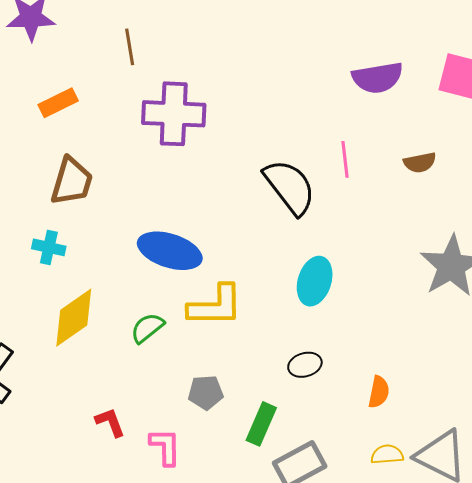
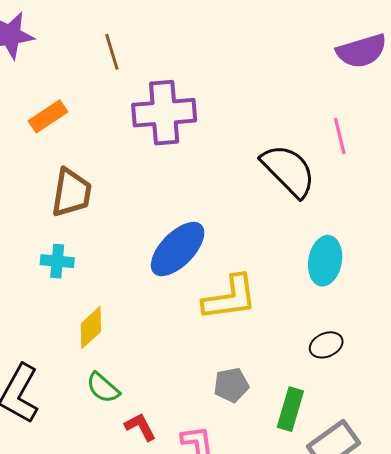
blue ellipse: (170, 251) -> (178, 249), turned -56
yellow diamond: (74, 318) -> (91, 328), size x0.7
green semicircle: (147, 328) -> (103, 388), moved, turned -93

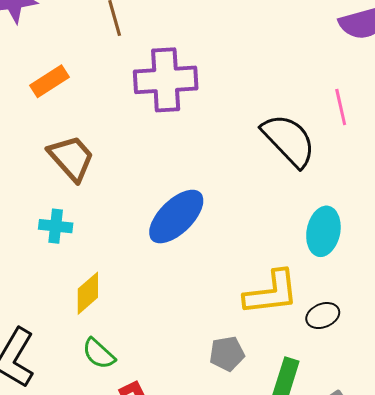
brown trapezoid: (72, 193) -> (71, 158), turned -52
yellow L-shape: (230, 298) -> (271, 293), moved

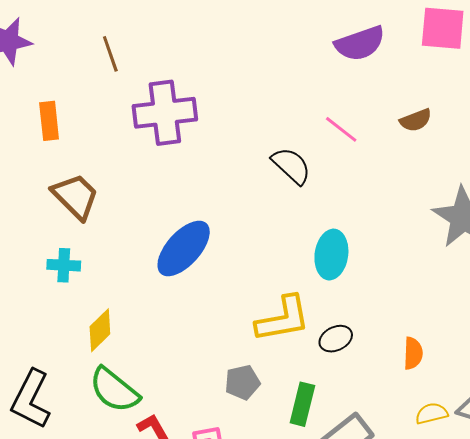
orange rectangle: (49, 81) -> (49, 121), turned -60
pink line: (341, 107) -> (341, 129), turned -36
black semicircle: (289, 140) -> (291, 166), size x0.7
green semicircle: (99, 354) -> (114, 390), size x1.5

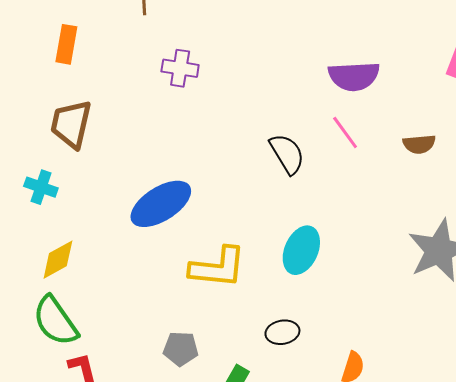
purple semicircle: (360, 43) -> (354, 76), moved
purple cross: (165, 113) -> (180, 68), size x0.6
brown trapezoid: (75, 196) -> (71, 124), turned -138
yellow L-shape: (283, 319) -> (218, 267), moved

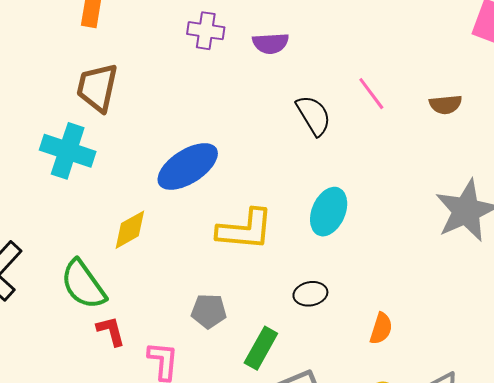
purple semicircle: (354, 76) -> (271, 43), moved, size x0.7
cyan cross: (41, 187) -> (68, 151), size x1.6
yellow diamond: (58, 260) -> (130, 230), moved

